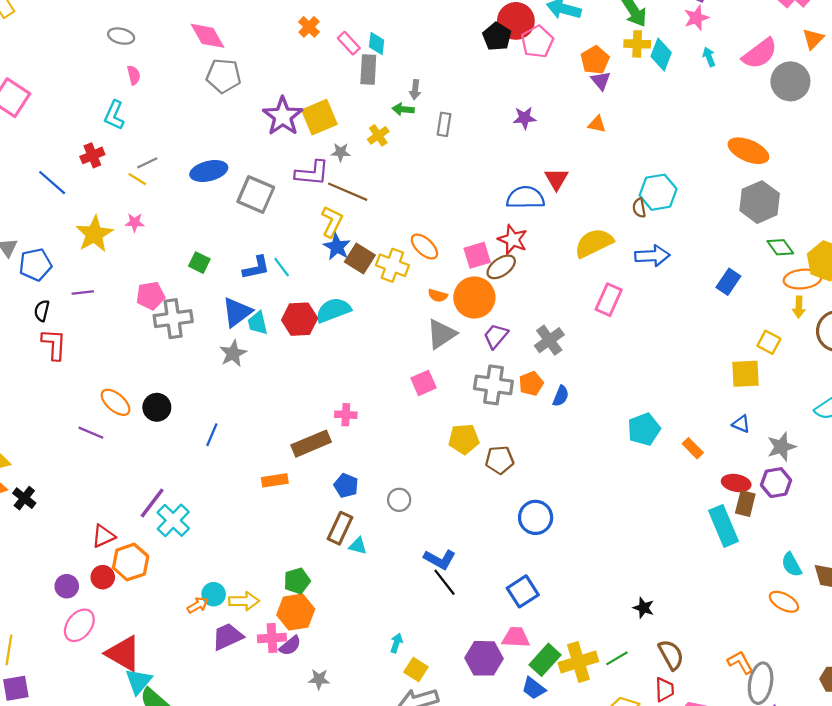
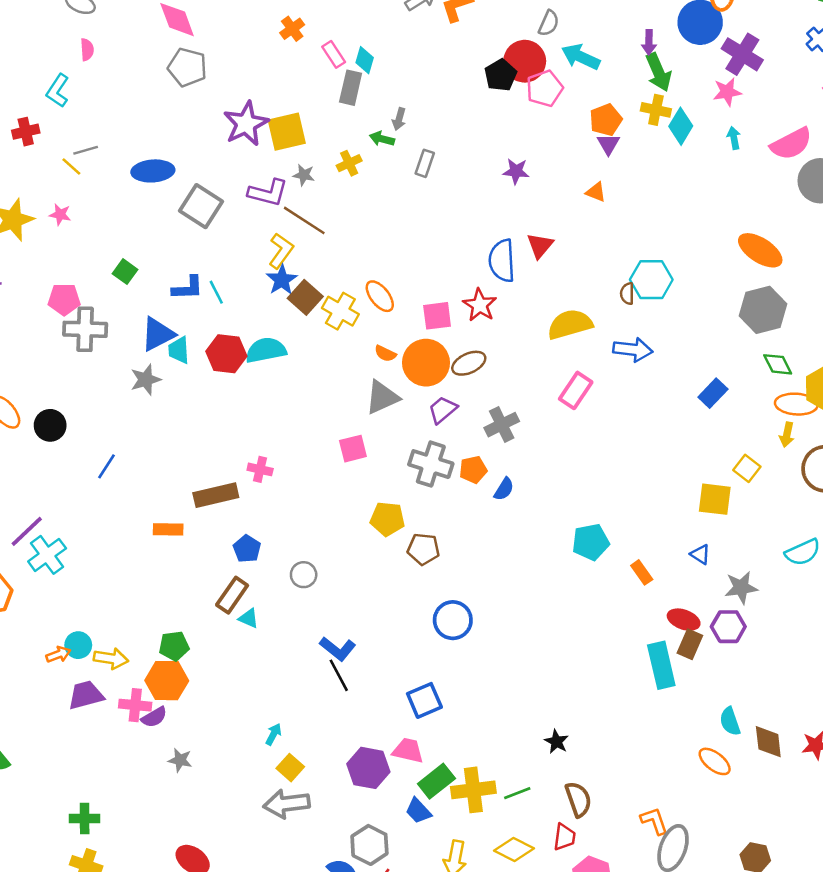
blue semicircle: (525, 198) -> (502, 261), turned -102
brown ellipse: (501, 267) -> (469, 363), moved

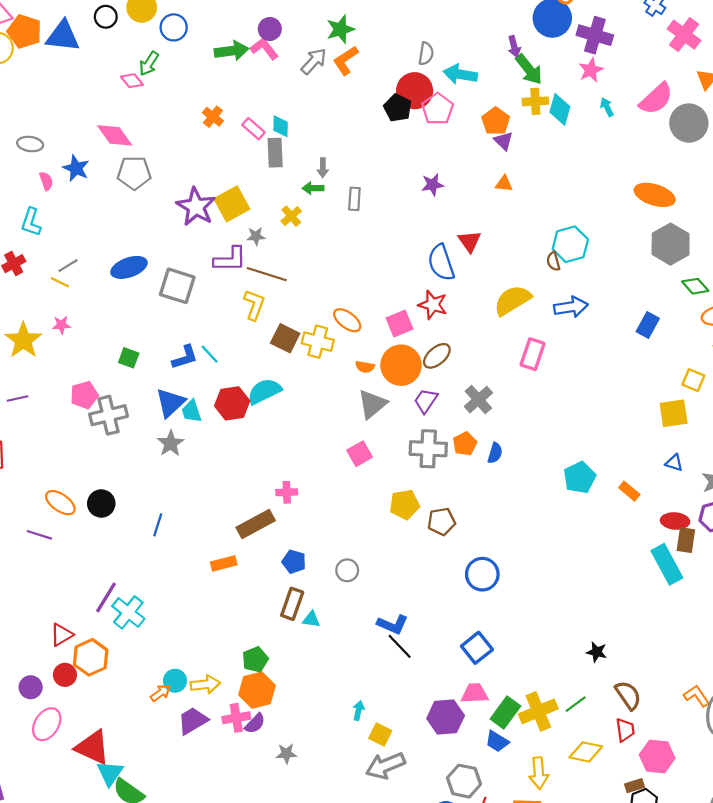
blue star: (282, 280) -> (76, 168), moved

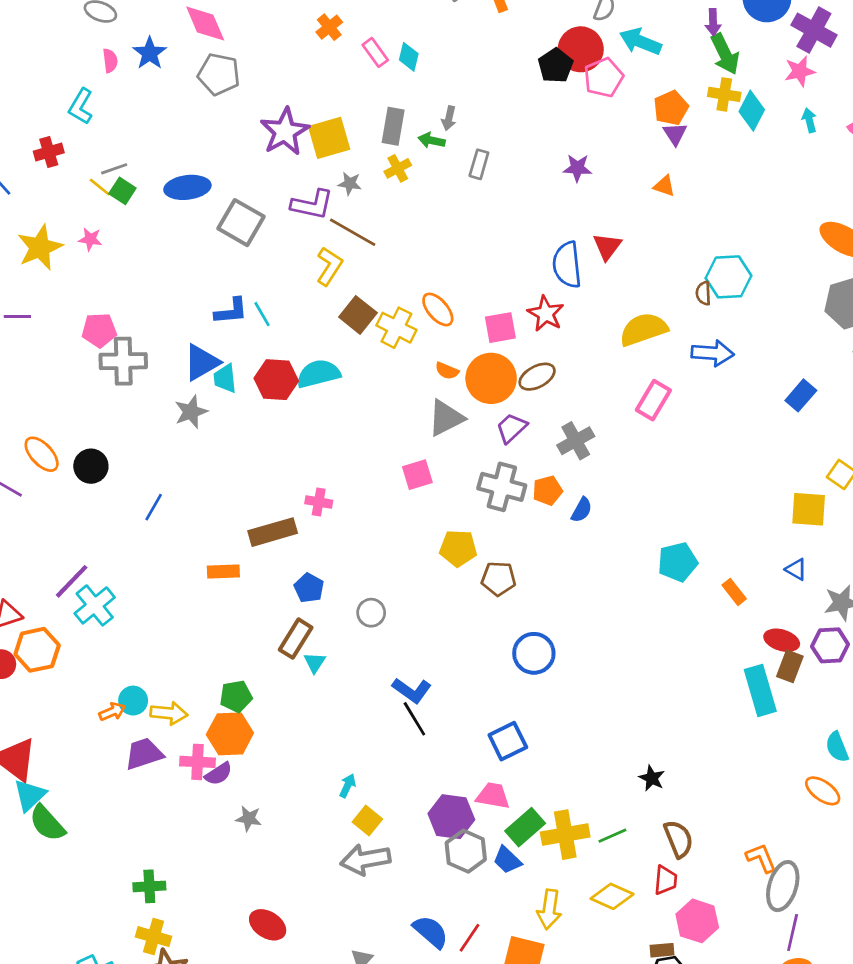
gray rectangle: (275, 153) -> (393, 126), moved
green square: (129, 358) -> (122, 191), moved
cyan triangle: (311, 619) -> (315, 662), turned 42
gray hexagon: (464, 781) -> (466, 851), moved

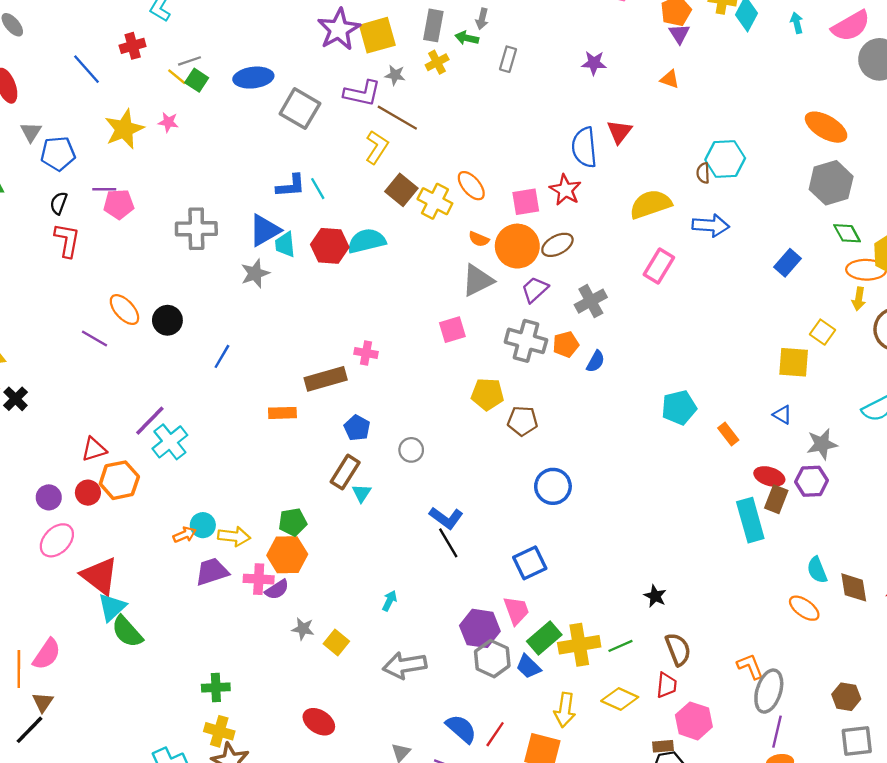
pink pentagon: (99, 330) -> (119, 204), moved
pink trapezoid: (493, 796) -> (516, 610), turned 60
yellow square: (367, 820) -> (336, 643), moved

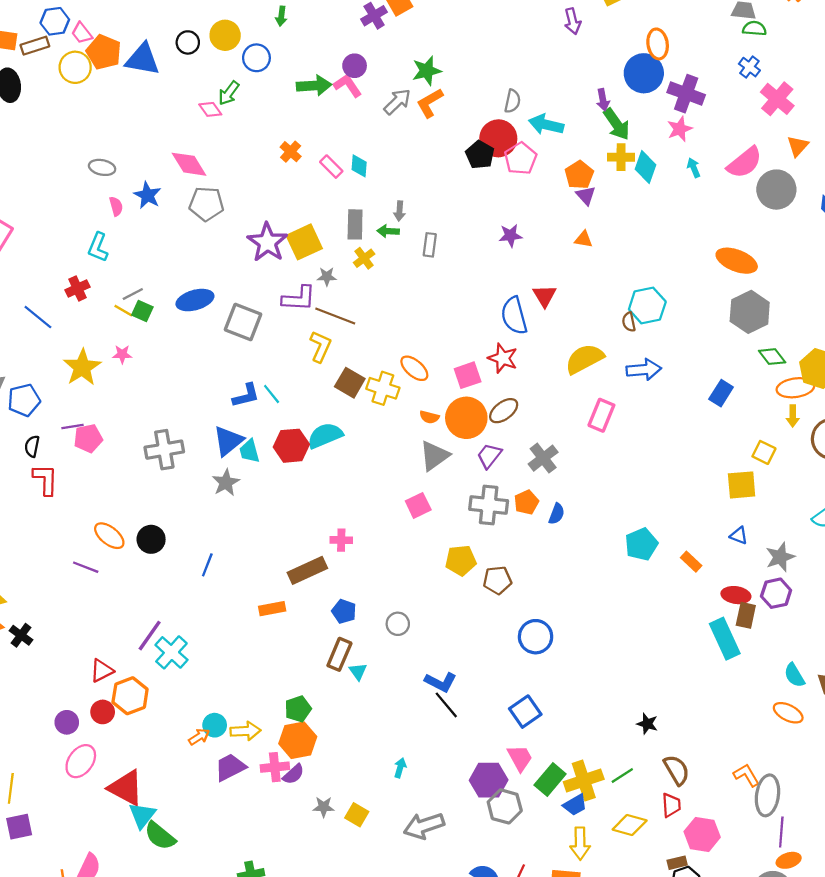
blue trapezoid: (528, 667) -> (575, 805), moved, turned -65

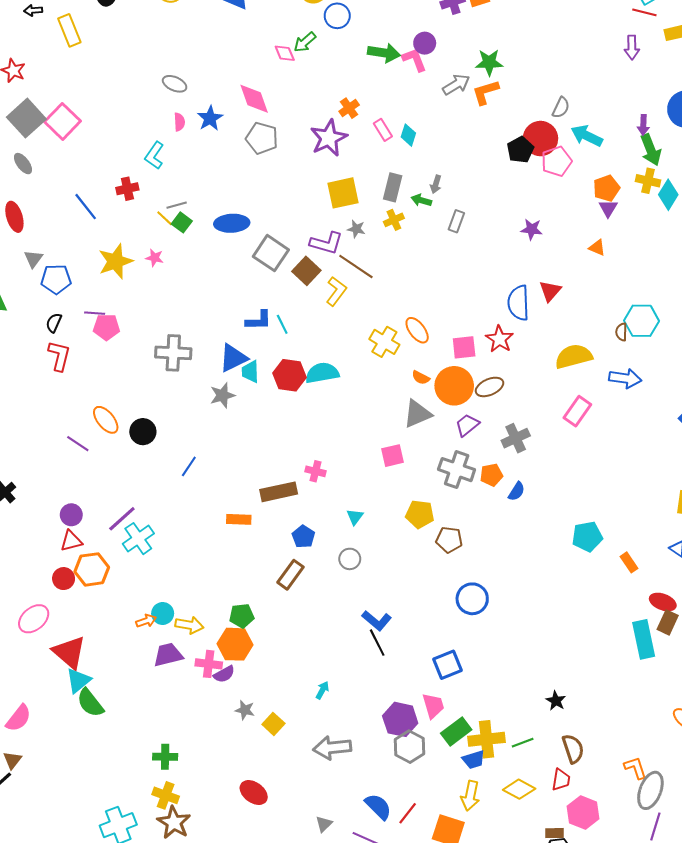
purple star: (267, 242) -> (329, 138), moved
brown square: (350, 383) -> (306, 271), moved
cyan triangle: (358, 671) -> (355, 517), moved
purple circle: (67, 722) -> (71, 515), moved

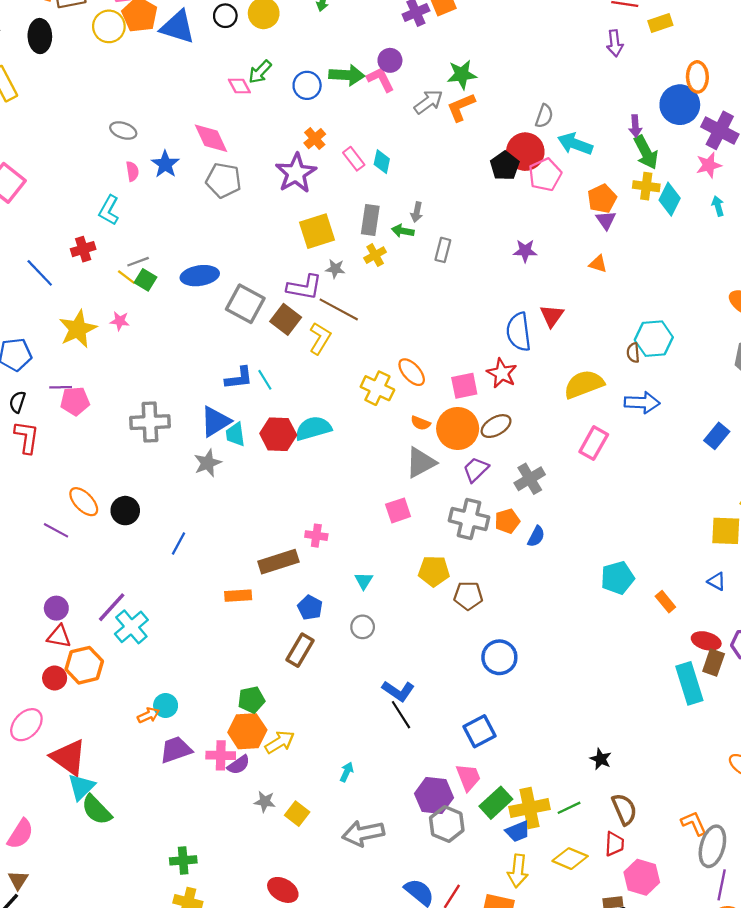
blue circle: (337, 16) -> (307, 85), moved
red triangle: (71, 541) -> (59, 636), turned 30
yellow arrow: (189, 625) -> (280, 742), moved, turned -36

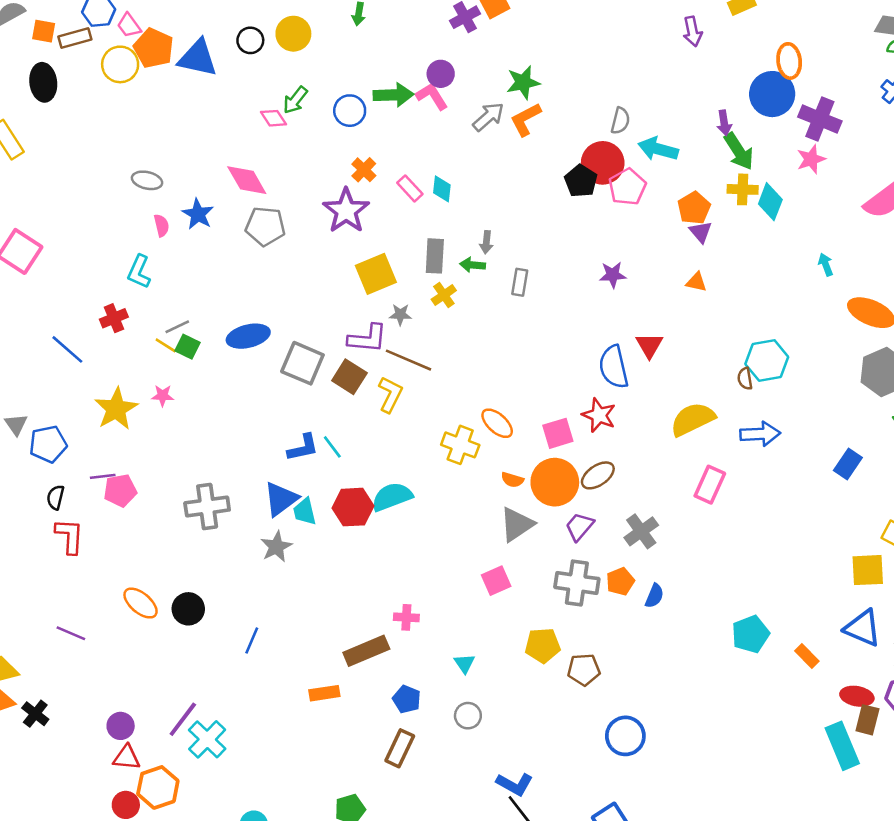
cyan arrow: (718, 206) -> (826, 265), moved
purple line: (56, 530) -> (71, 633), moved
blue triangle: (717, 581) -> (863, 628), size x1.8

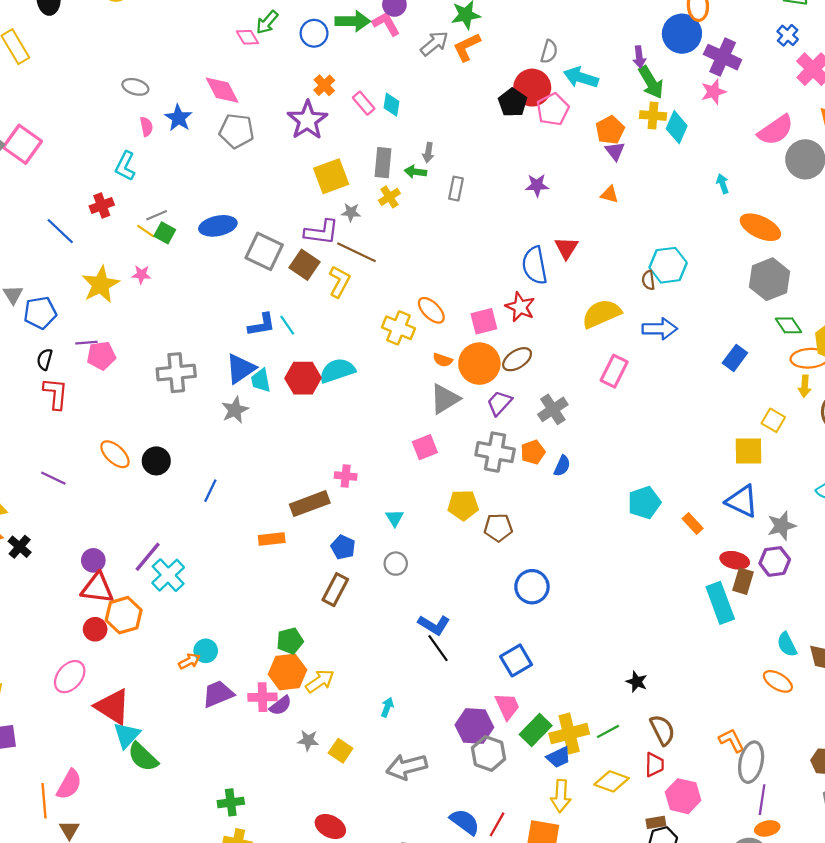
red triangle: (126, 758) -> (97, 588), size x1.4

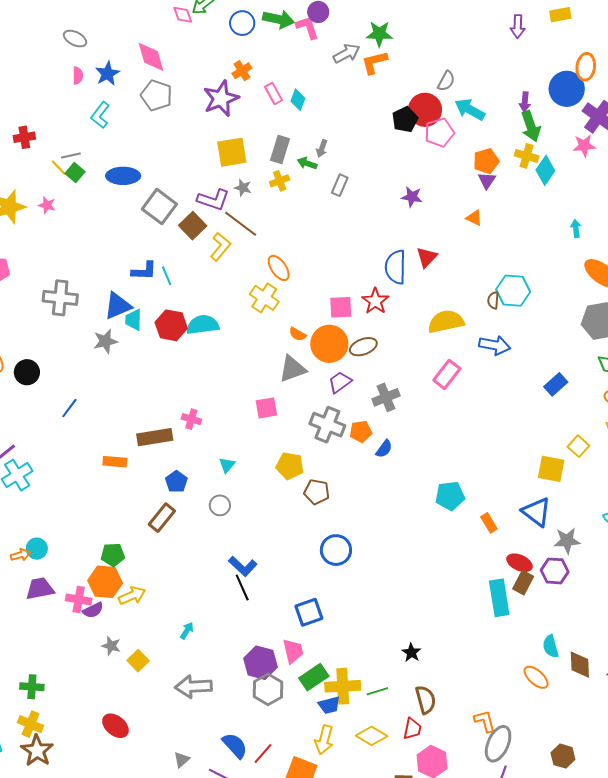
cyan L-shape: (125, 166) -> (100, 115), moved
orange ellipse: (431, 310) -> (279, 268), moved

